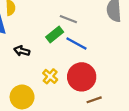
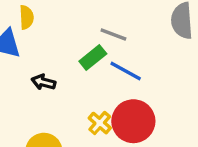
yellow cross: (50, 76) -> (100, 123), moved

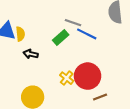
yellow semicircle: (26, 17) -> (20, 34), moved
blue line: (126, 71) -> (87, 34), moved

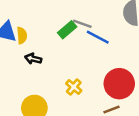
green rectangle: (61, 37) -> (67, 30), moved
red circle: (88, 76) -> (119, 84), moved

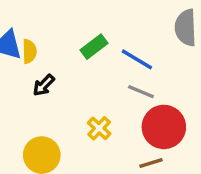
gray line: (82, 24) -> (141, 92), moved
black arrow: (33, 59) -> (44, 85), turned -63

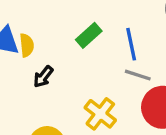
blue line: (137, 59) -> (131, 44), turned 52
yellow cross: (99, 128) -> (100, 114), size x1.4

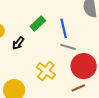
black arrow: (43, 77) -> (18, 43), moved

